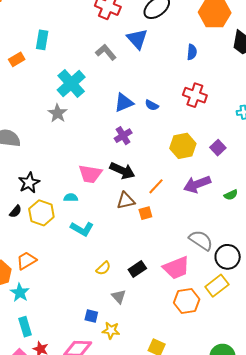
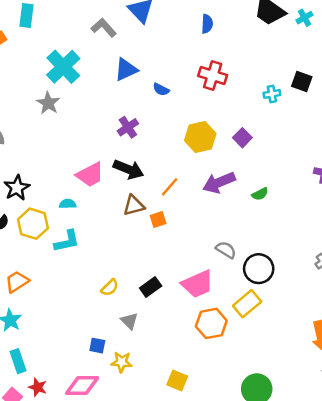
blue triangle: (124, 103) -> (126, 70), moved
pink trapezoid: (90, 174) -> (90, 175), turned -35
cyan L-shape: (82, 229) -> (67, 241), moved, turned -40
gray semicircle: (201, 240) -> (226, 250), size x0.7

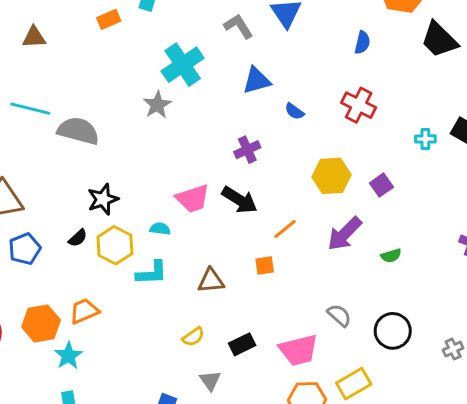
purple arrow: (219, 183) -> (345, 234), turned -32
brown triangle: (134, 205) -> (211, 281), moved
black circle: (259, 269) -> (393, 331), moved

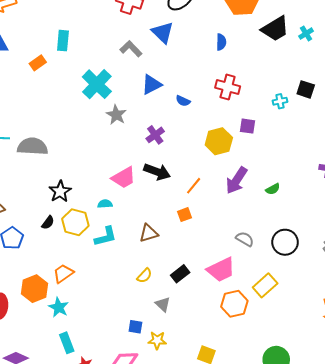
black trapezoid: (439, 40) -> (275, 29), turned -64
gray star: (157, 105) -> (116, 115), moved
purple square: (381, 185) -> (248, 126), moved, turned -35

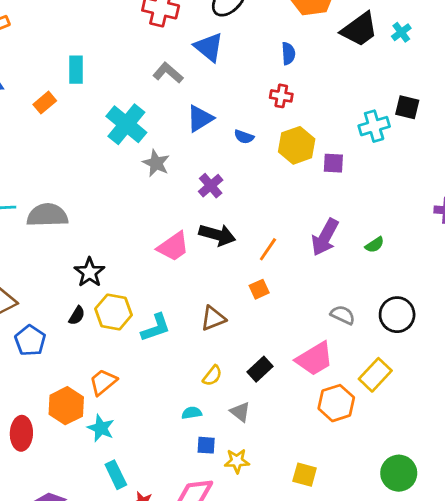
red cross: (228, 87) -> (281, 96), moved, size x0.7
cyan cross: (280, 101) -> (374, 126), size x1.5
yellow hexagon: (219, 141) -> (297, 145), moved
cyan semicircle: (105, 204) -> (192, 413), moved

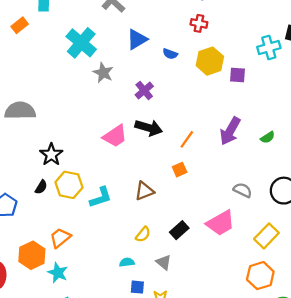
orange hexagon: (336, 403) -> (260, 276), moved

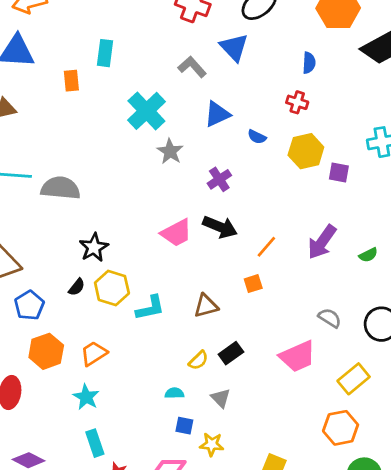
orange rectangle: (20, 25) -> (71, 81), turned -63
black rectangle: (179, 230) -> (231, 353), moved
orange hexagon: (32, 255) -> (46, 351), moved

